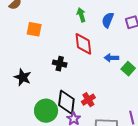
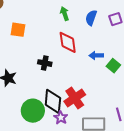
red cross: (88, 100) -> (75, 98), size x1.5

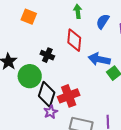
blue arrow: (96, 55) -> (99, 59), size x1.5
green circle: (33, 111) -> (30, 76), moved

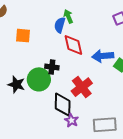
blue semicircle: (103, 21) -> (60, 25), moved
green circle: (30, 76) -> (39, 79), moved
red cross: (69, 96) -> (82, 87), moved

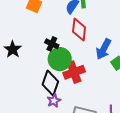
blue arrow: (103, 56) -> (104, 49), turned -75
green circle: (39, 79) -> (60, 59), moved

